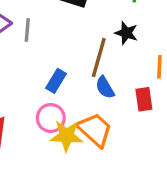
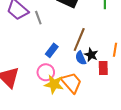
gray line: (27, 30) -> (38, 18), turned -32
black star: (126, 33) -> (91, 55), moved

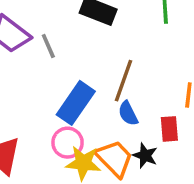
blue rectangle: (52, 50) -> (76, 103), size x1.6
black star: (91, 55) -> (145, 156), moved

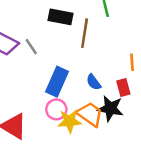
brown line: (124, 81) -> (85, 33), moved
black star: (145, 156) -> (110, 108), size x1.5

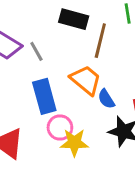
blue rectangle: (57, 82) -> (44, 96), moved, turned -44
orange trapezoid: (90, 114) -> (86, 80), moved

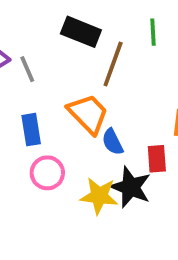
blue rectangle: (44, 96) -> (31, 130), size x0.7
yellow star: (74, 143) -> (99, 196), moved

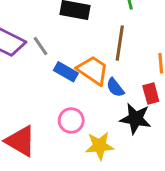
brown line: (113, 64) -> (120, 43), moved
blue rectangle: (31, 130) -> (66, 72), moved, turned -40
yellow star: (99, 196) -> (100, 146), moved

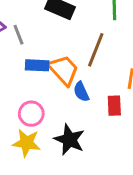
blue rectangle: (66, 72) -> (37, 65), turned -40
black star: (136, 119) -> (69, 140), moved
yellow star: (100, 146) -> (26, 143), moved

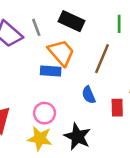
gray line: (19, 35) -> (36, 27), moved
orange trapezoid: (63, 70) -> (61, 53), moved

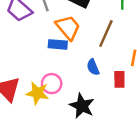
yellow star: (40, 139) -> (37, 93), moved

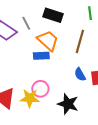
blue semicircle: (93, 67) -> (80, 74), moved

